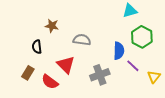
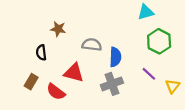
blue semicircle: (119, 51) -> (115, 57), moved
red triangle: (66, 65) -> (74, 73), turned -30

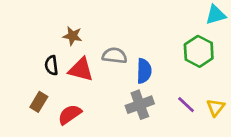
cyan triangle: (146, 12) -> (216, 15), moved
red triangle: (74, 73) -> (81, 70), moved
purple line: (149, 74) -> (186, 105), moved
red semicircle: (56, 92) -> (70, 114), turned 108

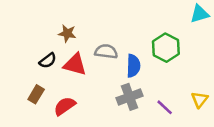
green hexagon: (199, 51) -> (166, 48), moved
black semicircle: (51, 65) -> (48, 61), turned -120
purple line: (186, 105) -> (165, 107), moved

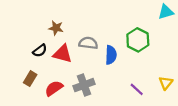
gray cross: (129, 97) -> (84, 85), moved

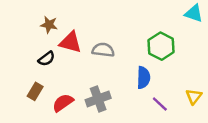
cyan triangle: (166, 12) -> (194, 13), turned 35
brown star: (56, 28) -> (49, 25), moved
red triangle: (62, 54) -> (70, 42), moved
blue semicircle: (111, 55) -> (143, 78), moved

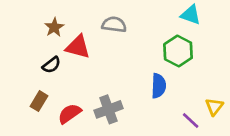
cyan triangle: (194, 13) -> (191, 15), moved
brown star: (49, 25) -> (54, 27), turned 30
gray semicircle: (103, 50) -> (114, 25), moved
purple line: (160, 104) -> (191, 121), moved

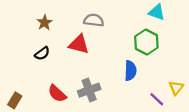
red triangle: (78, 47) -> (79, 44), moved
brown rectangle: (39, 101) -> (15, 100), moved
red semicircle: (70, 114) -> (57, 94), turned -102

